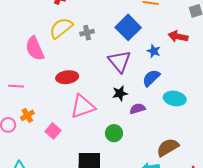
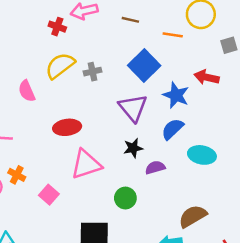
pink semicircle: (35, 49) -> (27, 91), size x0.7
blue star: (154, 51) -> (176, 95), size x1.5
orange cross: (27, 115) -> (17, 175), turned -32

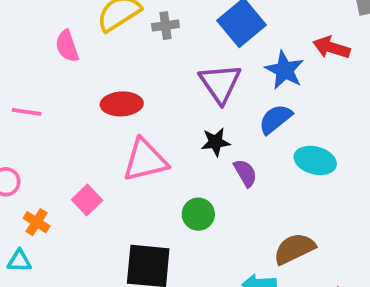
purple semicircle: (155, 167) -> (245, 173), turned 72
orange cross: (17, 175) -> (37, 222), moved

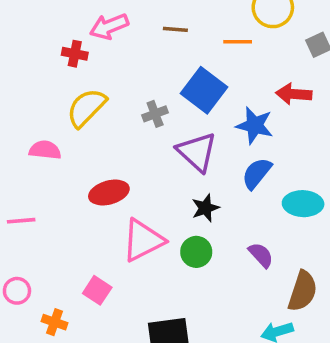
gray cross: (165, 26) -> (155, 114), moved
pink semicircle: (67, 46) -> (45, 150), turned 128
purple semicircle: (245, 173) -> (261, 255), moved
green circle: (198, 214) -> (196, 252), moved
brown semicircle: (294, 249) -> (303, 291), turned 147

